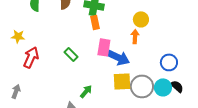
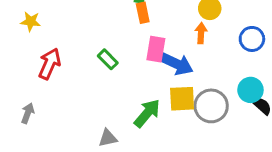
yellow star: (18, 36) -> (31, 21), moved
blue circle: (169, 62) -> (252, 39), moved
cyan circle: (163, 87) -> (250, 90), moved
green arrow: (86, 91) -> (147, 113), moved, size x1.5

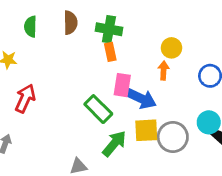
green rectangle: (108, 59) -> (98, 109), moved, size x1.5

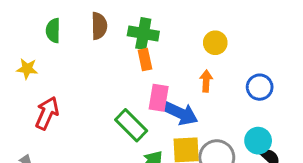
yellow circle: (171, 48) -> (215, 43), moved

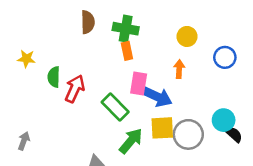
green semicircle: (53, 31) -> (54, 77), moved
blue circle: (260, 87) -> (225, 57), moved
red arrow: (47, 113) -> (75, 89), moved

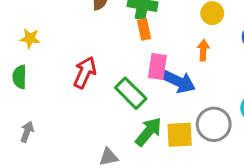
green semicircle: (54, 77) -> (20, 77), moved
yellow square: (162, 128) -> (180, 135), moved

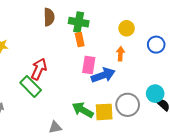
blue arrow: (178, 81) -> (103, 75), turned -45
green rectangle: (131, 93) -> (31, 86), moved
green arrow: (148, 132) -> (83, 110), turned -100

